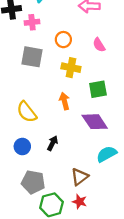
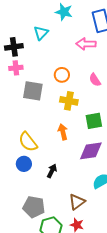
pink cross: (32, 22) -> (16, 68), moved
purple diamond: (95, 122) -> (91, 151), turned -65
blue circle: (22, 146) -> (24, 164), moved

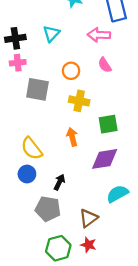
cyan triangle: (41, 33) -> (51, 34), moved
pink semicircle: (95, 80) -> (105, 65), moved
gray pentagon: (34, 207) -> (48, 209), moved

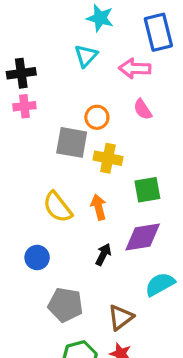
cyan triangle: (51, 34) -> (86, 56), moved
gray square: (37, 89) -> (72, 142), moved
yellow semicircle: (32, 148) -> (58, 207), moved
black arrow: (59, 182) -> (103, 254), moved

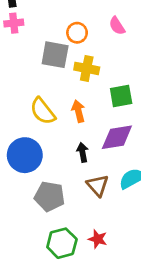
black arrow: (103, 254) -> (83, 152), turned -36
blue circle: (37, 257) -> (25, 155), size x1.6
brown triangle: (121, 317) -> (98, 185), moved, turned -35

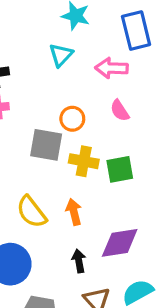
green square: (121, 96) -> (120, 169), moved

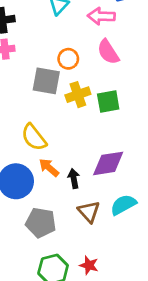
pink semicircle: (120, 111) -> (108, 52), size x1.4
yellow cross: (84, 161) -> (78, 95), turned -30
orange arrow: (74, 212) -> (49, 168), moved, turned -35

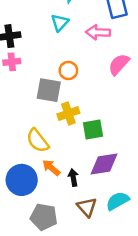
pink semicircle: (108, 52) -> (119, 64), moved, turned 75
yellow cross: (78, 95) -> (68, 114), moved
green square: (108, 101) -> (93, 130), moved

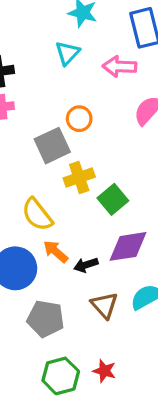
gray square: (49, 90) -> (52, 146), turned -35
green square: (93, 130) -> (113, 199), turned -30
black arrow: (73, 177) -> (86, 265), turned -98

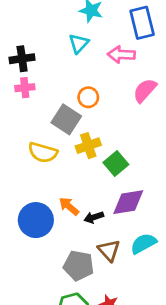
gray square: (52, 146) -> (66, 119), turned -32
yellow semicircle: (37, 214) -> (43, 152), moved, turned -36
gray pentagon: (46, 319) -> (79, 266), moved

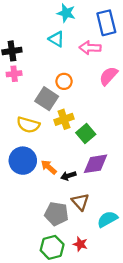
cyan triangle: (79, 44) -> (56, 39), turned -42
blue circle: (36, 220) -> (23, 161), moved
cyan semicircle: (143, 243) -> (107, 219), moved

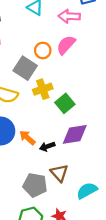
pink semicircle: (109, 76) -> (66, 45), moved

